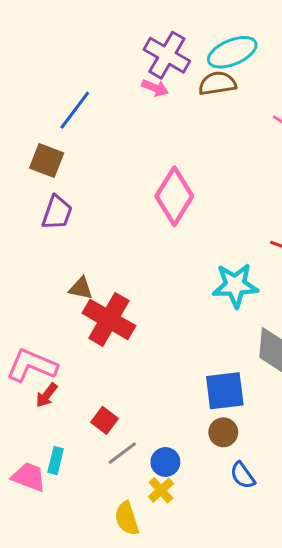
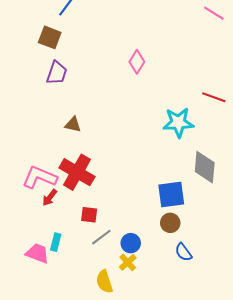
pink diamond: (174, 196) -> (137, 62), size x0.6
red cross: (109, 319) -> (77, 172), moved
red square: (105, 420) -> (89, 215), turned -30

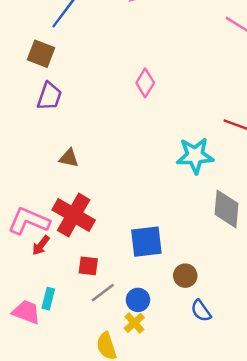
blue square: (171, 194) -> (146, 242), moved

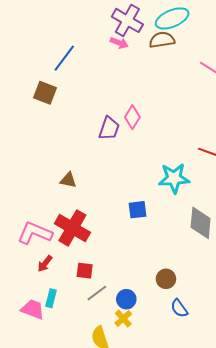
purple trapezoid: (49, 96) -> (109, 128), moved
blue square: (146, 242) -> (137, 210), moved, size x0.7
red arrow: (41, 245) -> (45, 264), moved

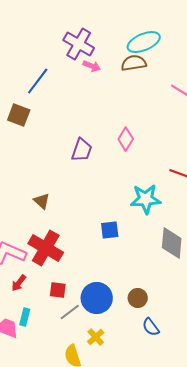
purple cross: (127, 20) -> (79, 44), moved
pink diamond: (132, 117) -> (126, 139), moved
brown triangle: (68, 180) -> (42, 201), turned 30
blue circle: (126, 299) -> (97, 298), moved, size x1.6

